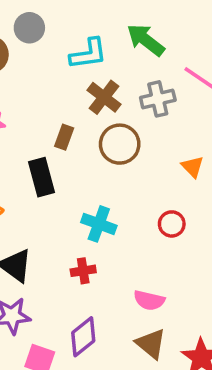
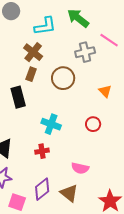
brown cross: (104, 97) -> (33, 52), moved
brown triangle: (151, 344) -> (69, 193), moved

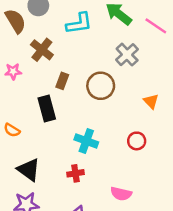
pink line: (109, 40) -> (156, 26), moved
brown cross: (33, 52) -> (42, 50), moved
gray cross: (85, 52) -> (127, 55), turned -30

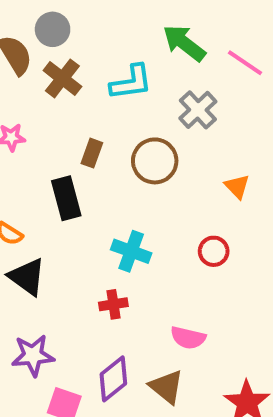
cyan L-shape: (79, 23) -> (131, 82), moved
brown cross: (42, 50) -> (62, 78), moved
black triangle: (29, 170) -> (27, 277), moved

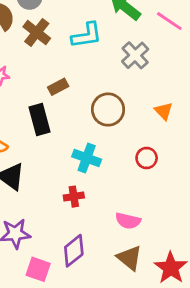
brown rectangle: (92, 153) -> (58, 87), turned 42
brown circle: (155, 161) -> (108, 110), moved
brown triangle: (166, 387) -> (129, 258), moved

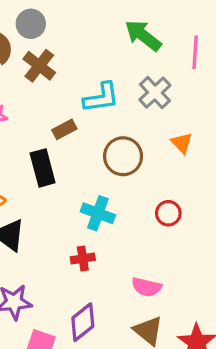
pink line: (169, 21) -> (195, 52), turned 60
cyan L-shape: (87, 35) -> (101, 98), moved
orange triangle: (164, 111) -> (182, 143), moved

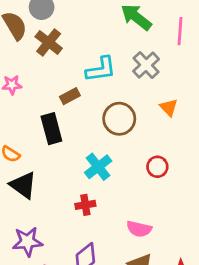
cyan cross: (98, 213) -> (98, 167), turned 32

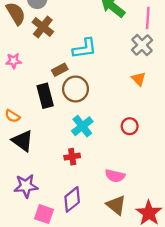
gray cross: (146, 65) -> (142, 45), moved
brown circle: (119, 119) -> (76, 89), moved

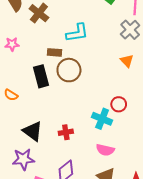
brown rectangle: (60, 70) -> (54, 52), turned 32
cyan cross: (82, 126) -> (102, 119), moved, turned -30
black triangle: (23, 141) -> (33, 131), moved

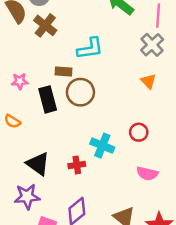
pink star: (12, 44) -> (20, 81), moved
cyan cross: (102, 119) -> (102, 146), moved
pink semicircle: (105, 150) -> (147, 173), moved

